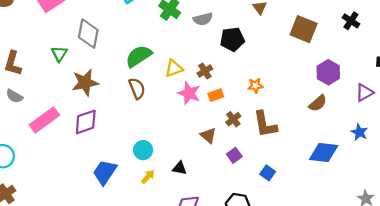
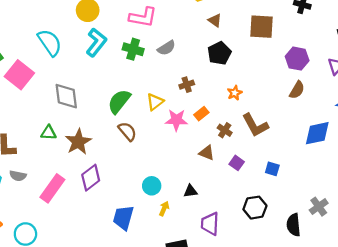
black pentagon: (232, 39) -> (219, 53), moved
green triangle: (59, 54) -> (49, 133), moved, turned -42
brown cross: (205, 71) -> (187, 85), moved, turned 32

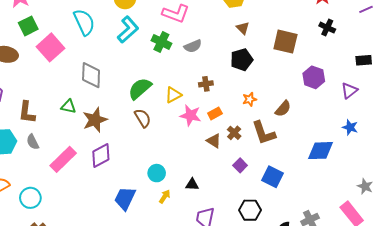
brown semicircle: (297, 90) -> (283, 109), moved
brown triangle: (207, 153) -> (214, 141), moved
blue square: (272, 169) -> (273, 177), size x1.5
gray semicircle: (18, 176) -> (33, 142), turned 42

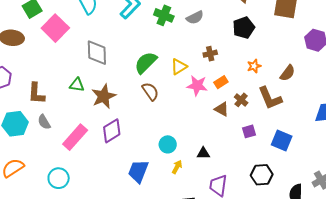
purple square: (240, 165) -> (249, 131), turned 32
cyan circle: (30, 198) -> (59, 178), moved

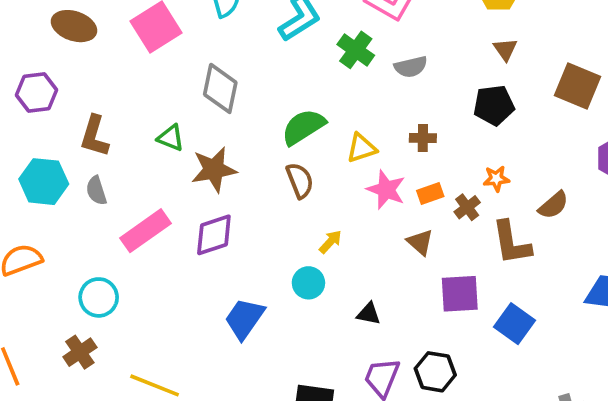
brown cross: (241, 100) -> (467, 207), moved
purple square: (249, 131) -> (460, 294), size x1.6
yellow arrow: (177, 167) -> (330, 242), moved
black hexagon: (262, 175) -> (435, 372), moved

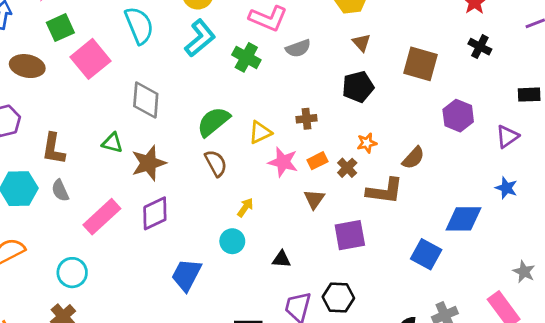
gray semicircle: (411, 67) -> (298, 48), moved
brown triangle: (420, 242) -> (314, 199), turned 30
brown L-shape: (511, 243) -> (385, 191), turned -66
blue square: (514, 324) -> (426, 254), moved

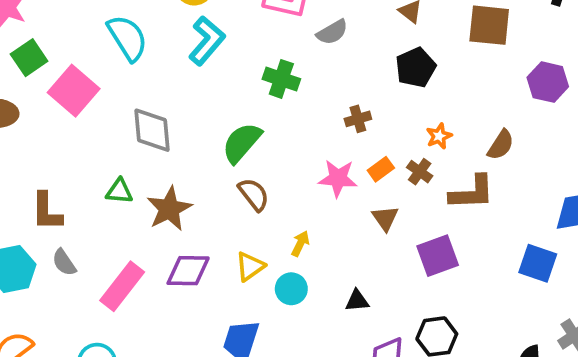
green cross: (246, 57) -> (281, 79), moved
yellow triangle: (260, 132) -> (250, 266), moved
purple diamond: (155, 213) -> (188, 271), turned 36

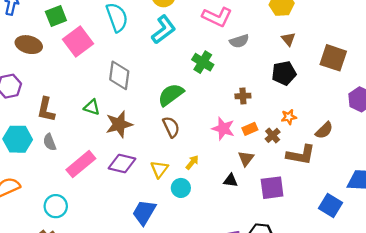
yellow triangle: (250, 266) -> (159, 169), turned -30
black triangle: (357, 301) -> (231, 180), moved

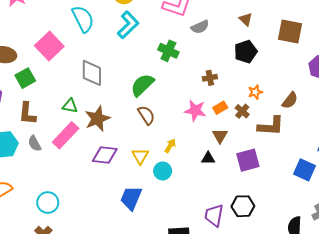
green square: (56, 16) -> (25, 78), moved
pink rectangle: (81, 164) -> (66, 135), moved

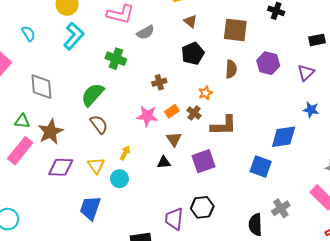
cyan semicircle: (83, 19) -> (28, 34), size x0.6
brown semicircle: (290, 100) -> (231, 69), moved, turned -30

